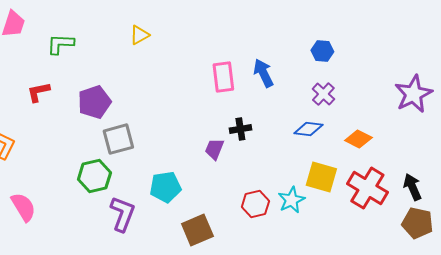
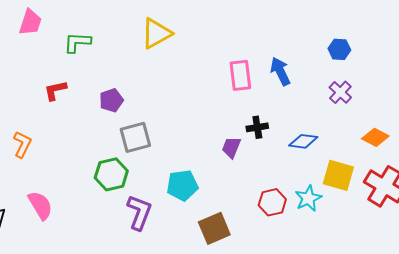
yellow triangle: (139, 35) -> (156, 33), size x1.6
purple pentagon: (94, 102) -> (111, 100), size x0.7
blue diamond: (308, 129) -> (303, 141), moved

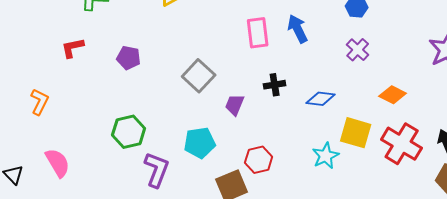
purple pentagon: (111, 100) -> (129, 58), turned 30
gray square: (135, 137) -> (199, 76), moved, turned -32
purple trapezoid: (231, 147) -> (235, 105), moved
red hexagon: (272, 202) -> (259, 160), moved

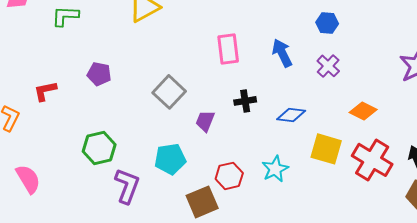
blue arrow: (298, 29) -> (282, 53), moved
red L-shape: (73, 48) -> (45, 91), moved
cyan star: (326, 156) -> (275, 169), moved

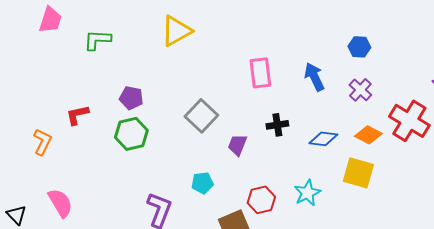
orange diamond: (363, 111) -> (368, 135), moved
green hexagon: (99, 148) -> (131, 134), moved
cyan pentagon: (170, 159) -> (202, 183), size x0.7
red cross: (372, 160) -> (409, 121), moved

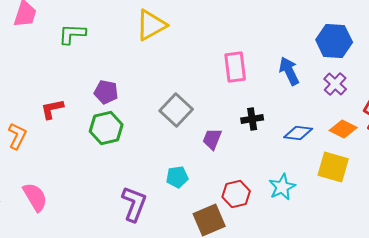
blue hexagon: (359, 47) -> (334, 41), size x1.6

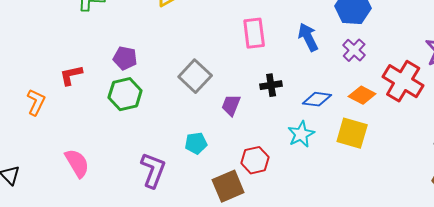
cyan star: (282, 187) -> (301, 134), moved
pink semicircle: (35, 197) -> (77, 163), moved

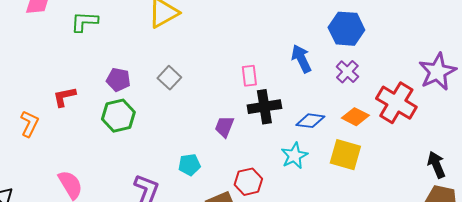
pink rectangle: (254, 33) -> (249, 76), moved, size x0.7
gray square: (195, 76) -> (169, 78), moved, size x0.7
black cross: (271, 85) -> (264, 107), size x1.5

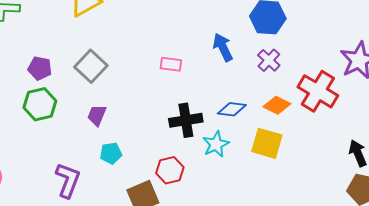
pink rectangle: (249, 76) -> (171, 64), turned -75
gray square: (169, 78) -> (91, 66), size x1.4
black cross: (264, 107) -> (186, 120), moved
purple trapezoid: (224, 127) -> (97, 115), moved

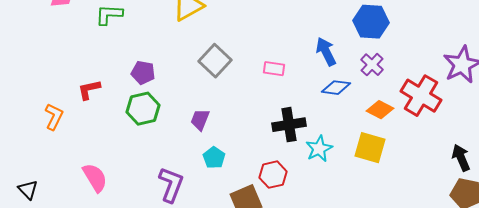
gray square: (91, 66) -> (215, 61), moved
blue diamond: (232, 109) -> (336, 88), moved
cyan pentagon: (111, 153) -> (214, 158), turned -30

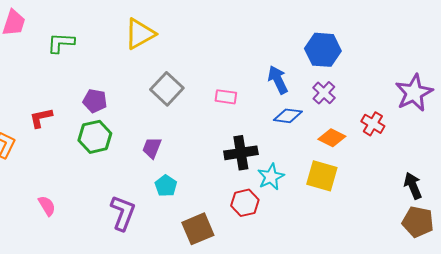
red cross: (421, 96) -> (373, 124), size x0.6
red hexagon: (273, 175) -> (245, 203), moved
pink semicircle: (95, 178) -> (47, 206), size x0.7

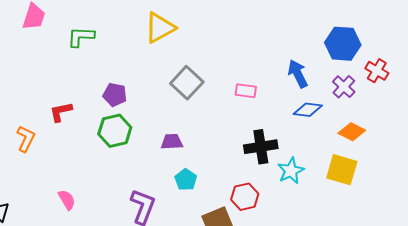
red cross: (373, 124) -> (377, 71), moved
purple trapezoid: (152, 148) -> (172, 142), turned 65
red hexagon: (245, 203) -> (245, 197), moved

